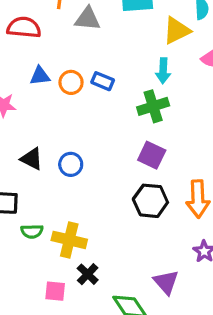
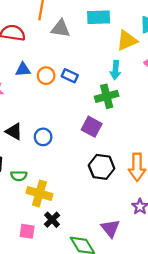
purple square: (152, 155) -> (92, 127), moved
green semicircle: (32, 231) -> (19, 176), moved

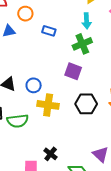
orange circle: (46, 76) -> (25, 14), moved
green semicircle: (19, 176) -> (18, 121), size x1.5
yellow cross: (39, 193) -> (48, 105), moved

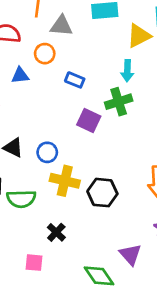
purple square: (73, 71) -> (89, 121), moved
black hexagon: (86, 104) -> (102, 193), moved
black cross: (51, 154) -> (56, 232), moved

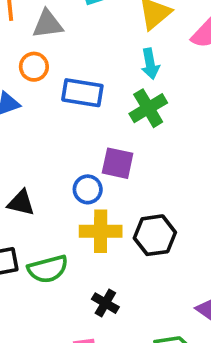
blue rectangle: (75, 80) -> (82, 93), size x1.5
purple square: (89, 121) -> (118, 163), moved
blue circle: (47, 152) -> (88, 189), moved

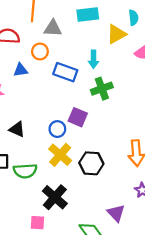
cyan arrow: (150, 64) -> (93, 59), moved
yellow cross: (101, 231) -> (60, 155), turned 30
black cross: (105, 303) -> (55, 197), size x1.6

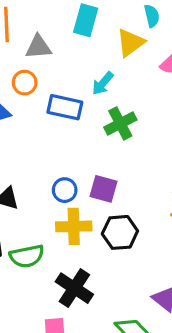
cyan rectangle: (88, 14) -> (86, 20), turned -60
cyan arrow: (93, 59) -> (103, 83), turned 48
purple square: (78, 117) -> (104, 189), moved
yellow cross: (60, 155) -> (74, 226), turned -35

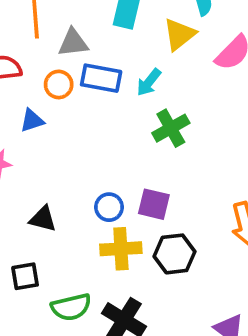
blue rectangle: (65, 107) -> (101, 78), moved
green semicircle: (27, 256) -> (71, 307), moved

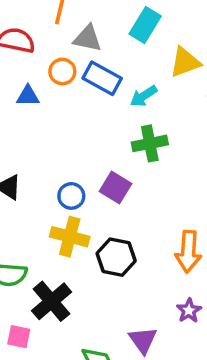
purple square: (154, 204) -> (116, 188), moved

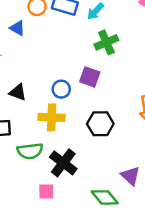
blue triangle: (28, 96) -> (17, 28), turned 42
yellow cross: (70, 237) -> (52, 117), moved

